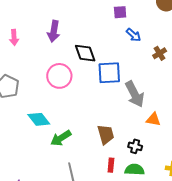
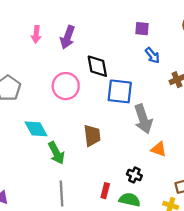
pink arrow: (14, 37) -> (36, 34), moved
brown trapezoid: (106, 134) -> (92, 135), moved
green arrow: (61, 138) -> (56, 153), turned -95

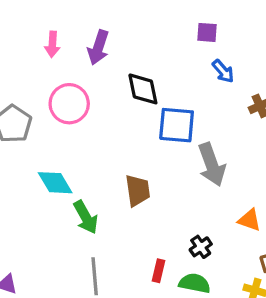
pink circle: (66, 86) -> (69, 104), moved
orange triangle: (159, 149) -> (249, 220), moved
black cross: (134, 175) -> (201, 247), turned 32

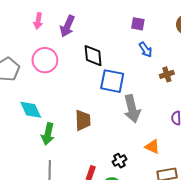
green arrow: (86, 217) -> (48, 134), turned 35

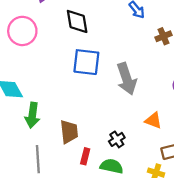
blue square: (112, 81) -> (86, 62), moved
brown trapezoid: (83, 120) -> (69, 132), moved

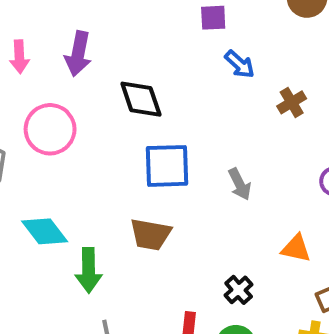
gray arrow: (127, 79) -> (240, 184), size x0.6
brown trapezoid: (69, 132) -> (151, 234), moved, turned 115

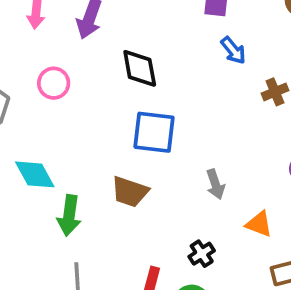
pink circle: (50, 129) -> (54, 83), size x0.7
gray arrow: (240, 184) -> (215, 184), moved

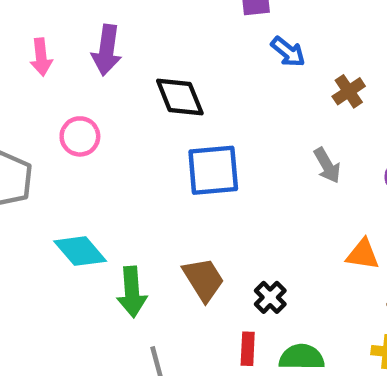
gray arrow: (215, 184) -> (327, 165), moved
brown trapezoid: (130, 192) -> (203, 279), moved, turned -129
black cross: (202, 254) -> (270, 297), moved

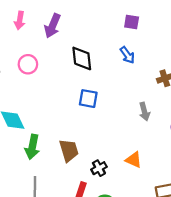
blue arrow: (288, 52) -> (127, 55), moved
blue square: (213, 170) -> (88, 99), size x0.7
orange triangle: (363, 254) -> (134, 160), moved

